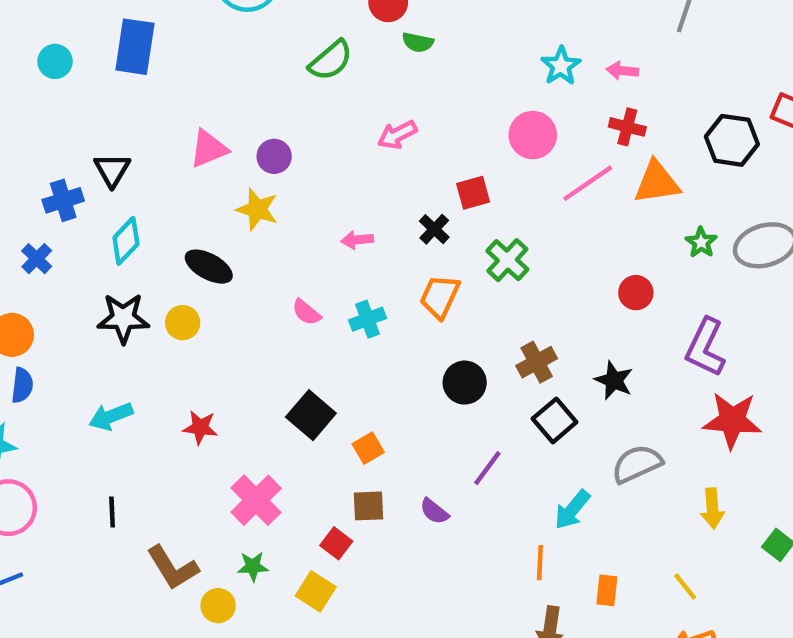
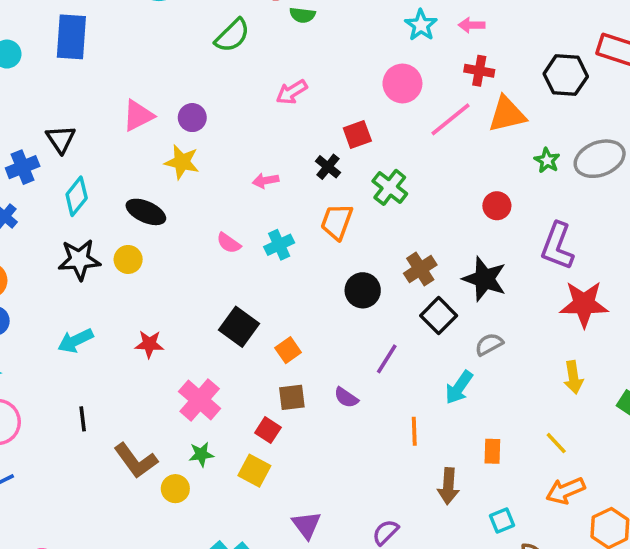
black star: (614, 380) -> (485, 279), size x1.4
gray semicircle: (637, 464) -> (489, 344), moved, size x0.7
orange line: (540, 563) -> (414, 431), moved

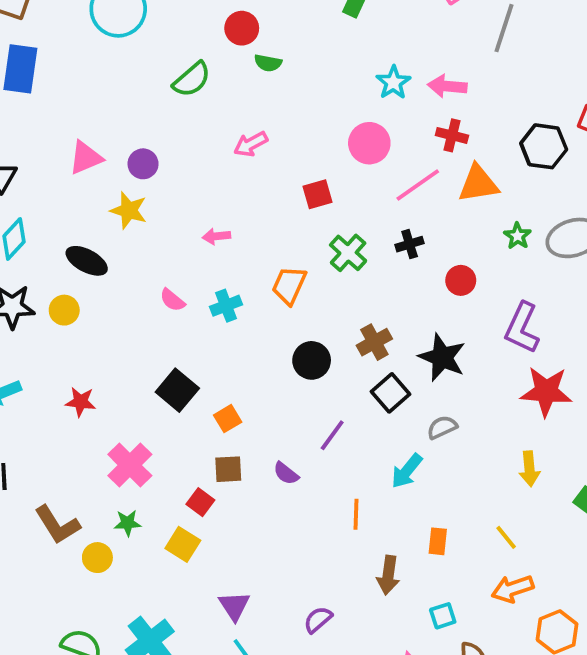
pink arrow: (472, 25) -> (447, 86), size x1.4
black cross: (328, 167) -> (410, 244), moved, turned 30

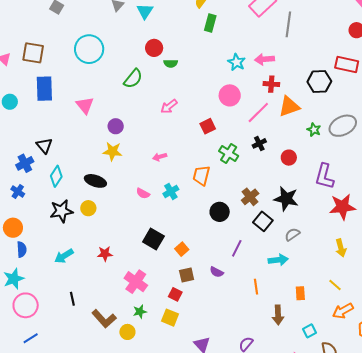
pink triangle: (86, 158) -> (85, 105), moved, turned -36
cyan arrow: (407, 471) -> (278, 260), turned -126

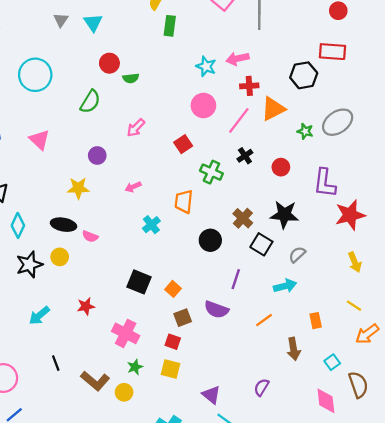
purple circle: (116, 126) -> (97, 155), moved
pink semicircle: (143, 193) -> (90, 236), moved
purple semicircle: (217, 272) -> (216, 310), size x1.5
orange line: (256, 287) -> (264, 320), turned 70

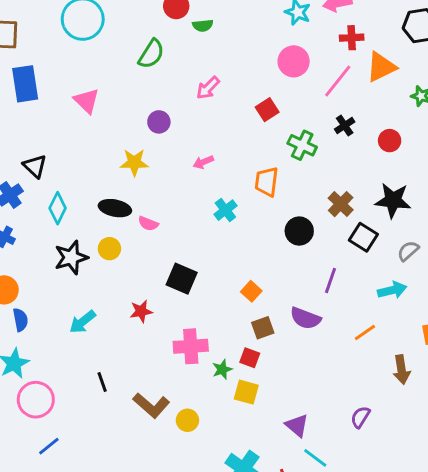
black square: (139, 282) -> (182, 279), moved
pink cross: (126, 333) -> (191, 346), turned -32
green star: (135, 367) -> (222, 369), moved

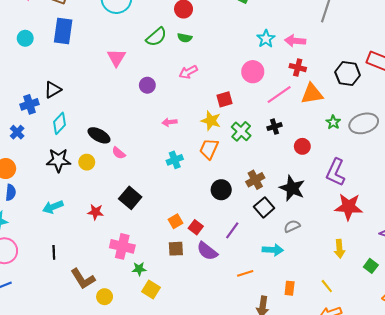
green semicircle: (203, 25) -> (185, 38), moved
pink triangle: (87, 101) -> (116, 58), moved
yellow star: (134, 162) -> (211, 121), moved
black triangle: (35, 166) -> (53, 90), turned 30
red square: (250, 358) -> (196, 227), moved

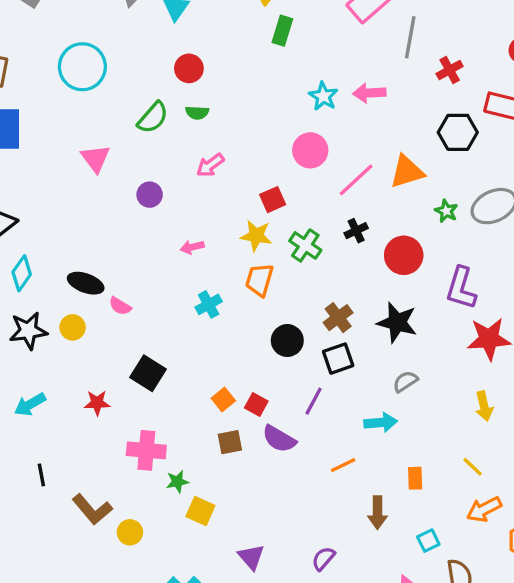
red cross: (298, 68) -> (450, 70), moved, turned -35
red circle: (302, 146) -> (404, 255), size x1.5
black square: (264, 207) -> (338, 359), moved, turned 30

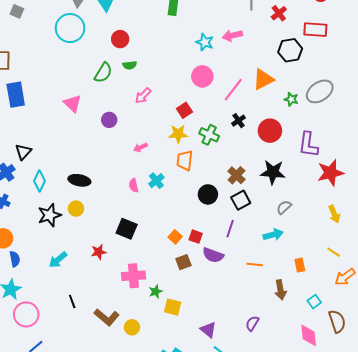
cyan circle: (82, 67) -> (70, 28), moved
pink semicircle: (120, 306) -> (134, 185), moved, turned 56
orange line: (343, 465) -> (255, 264), turned 42

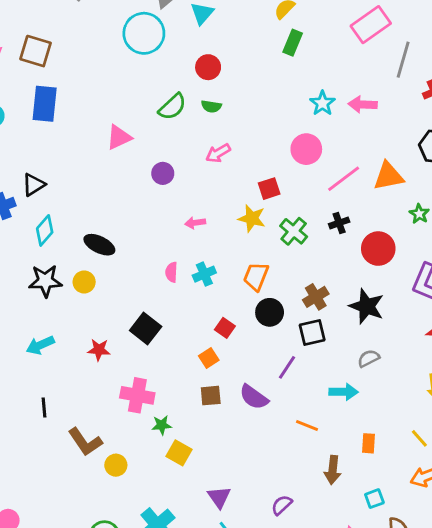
pink triangle: (73, 104) -> (119, 137), turned 36
orange trapezoid: (185, 160) -> (256, 276), moved
red square: (196, 237) -> (225, 328), moved

